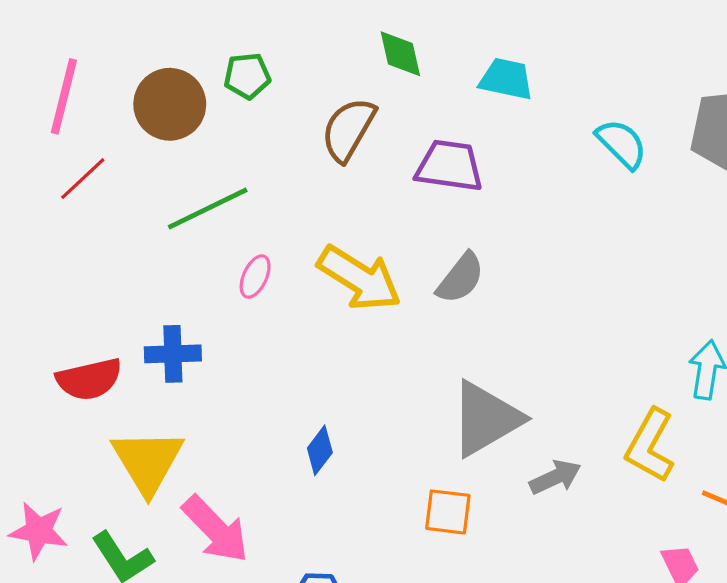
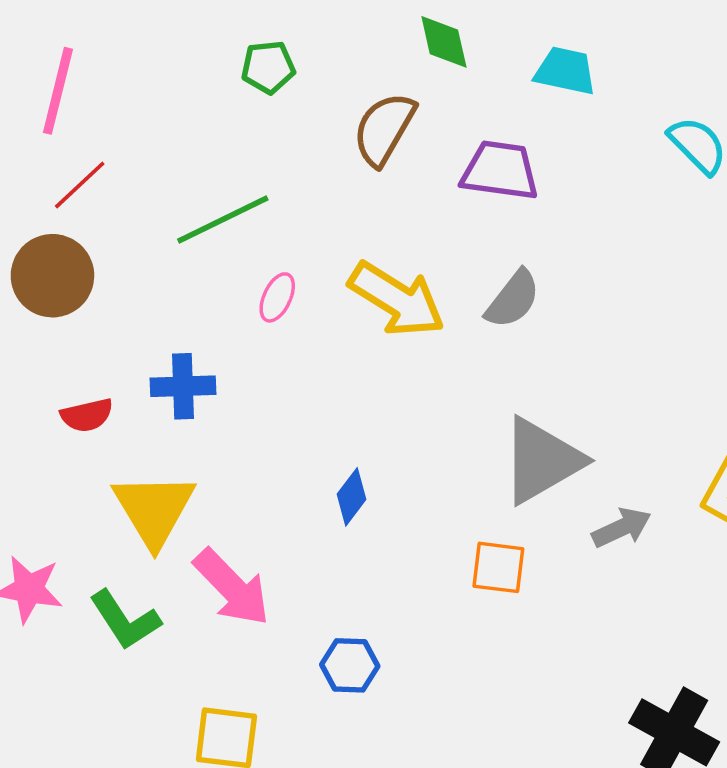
brown circle: (170, 104) -> (52, 276), moved
red semicircle: (89, 379) -> (87, 415), size x0.7

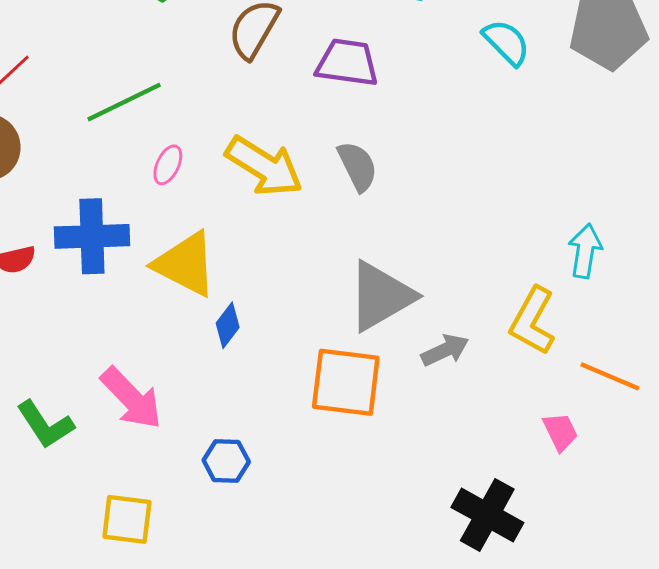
gray semicircle: (513, 299) -> (357, 166), turned -64
blue cross: (183, 386) -> (92, 236), size x1.4
yellow triangle: (154, 509) -> (185, 264), moved, turned -32
orange square: (498, 567) -> (346, 382), size x1.6

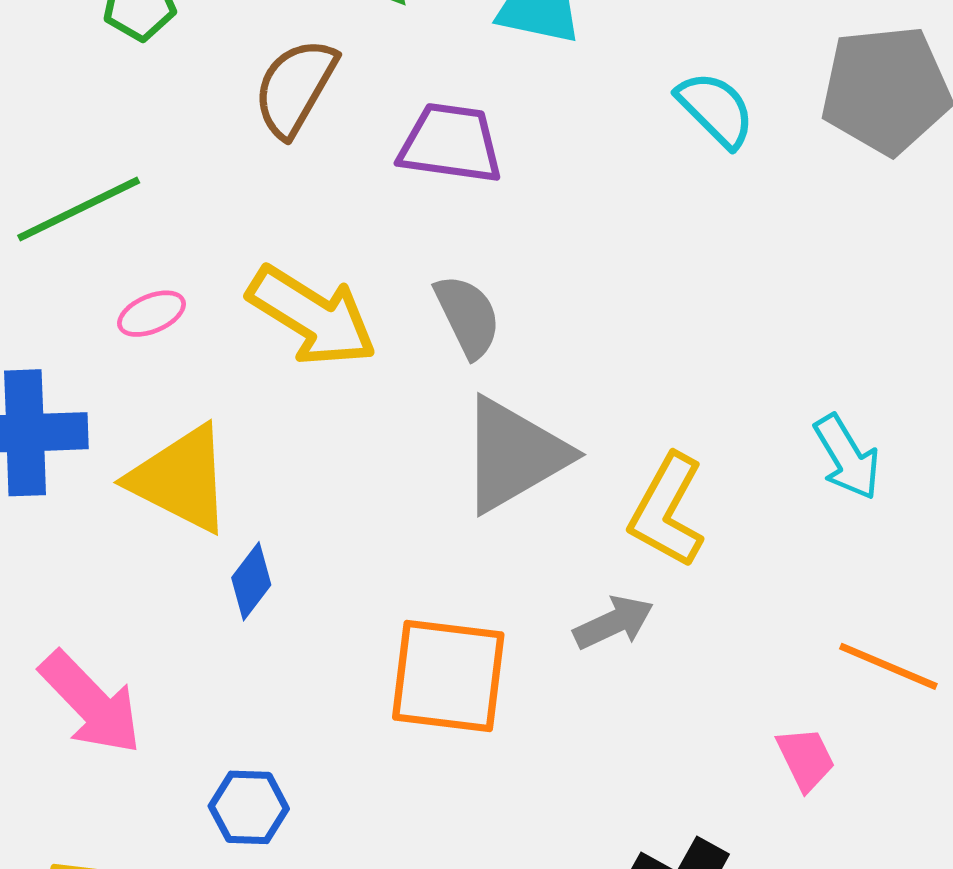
pink ellipse: (168, 165) -> (152, 314), turned 42
cyan arrow: (585, 251) -> (847, 457), turned 140
gray triangle: (381, 296) -> (514, 455), moved
yellow L-shape: (533, 321) -> (667, 511), moved

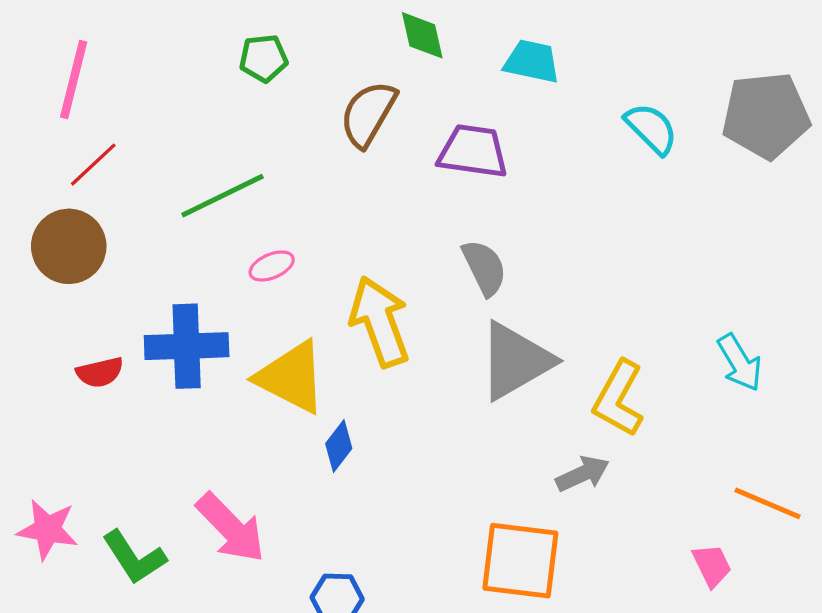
yellow arrow: (312, 316) -> (380, 322), moved, turned -142
orange square: (448, 676) -> (520, 561), moved

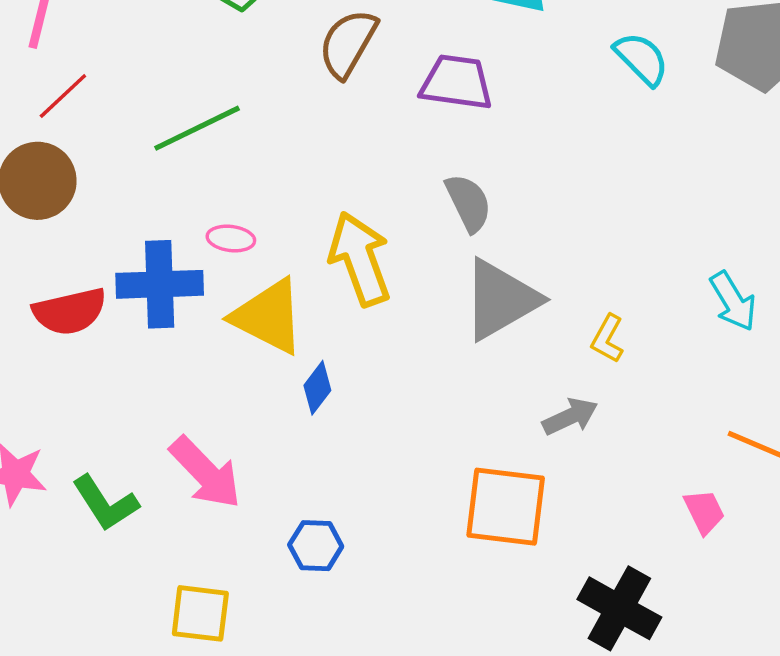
pink ellipse: (272, 266) -> (231, 238), moved, turned 30
red semicircle: (100, 372) -> (70, 311), size x1.5
yellow L-shape: (619, 399) -> (608, 339), size x0.6

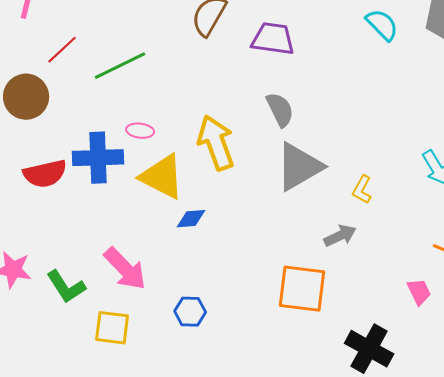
red line: (63, 96) -> (62, 50), moved
blue diamond: (317, 388) -> (191, 219), turned 48
yellow square: (200, 613) -> (112, 328), moved

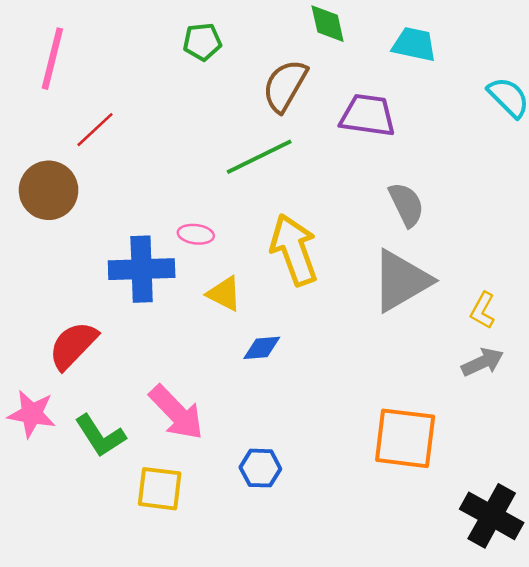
green line: (120, 66) -> (259, 157), moved
gray semicircle: (280, 110) -> (406, 205), moved
red semicircle: (45, 174) -> (73, 345), moved, turned 147
yellow triangle: (162, 177) -> (224, 294), size x0.6
gray arrow: (340, 236) -> (483, 362), moved

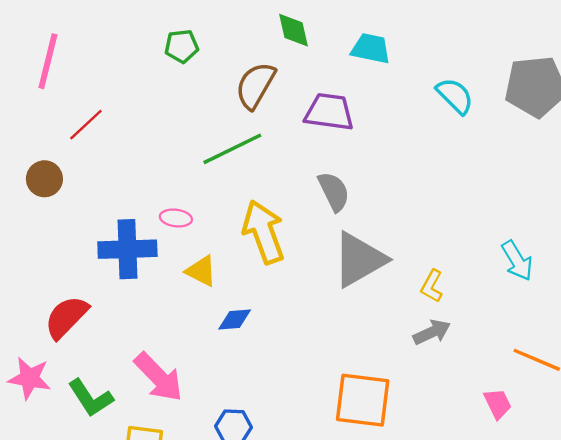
brown circle: (49, 190) -> (44, 179), size x0.7
gray semicircle: (406, 205) -> (334, 191), moved

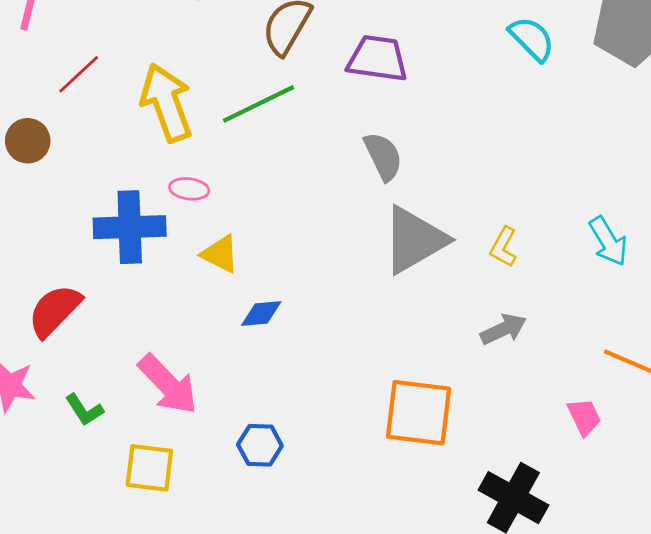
yellow arrow: (264, 232) -> (166, 103), moved
yellow L-shape: (432, 286) -> (504, 247), moved
green L-shape: (91, 398) -> (84, 410), size x0.7

